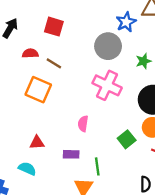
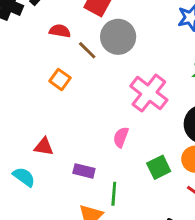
gray circle: (108, 46) -> (118, 37), moved
orange square: (38, 90) -> (60, 79), size x0.6
pink semicircle: (83, 124) -> (121, 137), moved

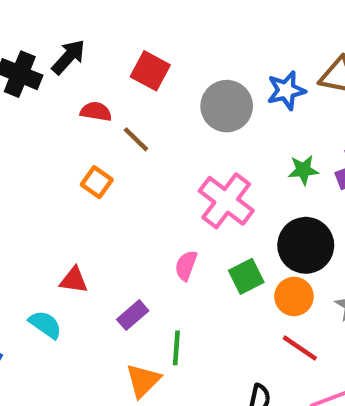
gray circle: (118, 37) -> (227, 106), moved
green square: (159, 167) -> (246, 276), moved
purple rectangle: (84, 171) -> (133, 315), turned -54

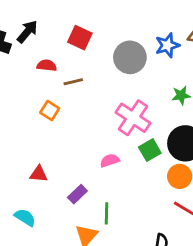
brown line: (136, 139) -> (73, 82), turned -54
pink semicircle: (186, 266) -> (110, 161), turned 54
green square: (246, 276) -> (150, 150), moved
cyan semicircle: (45, 325) -> (25, 217), moved

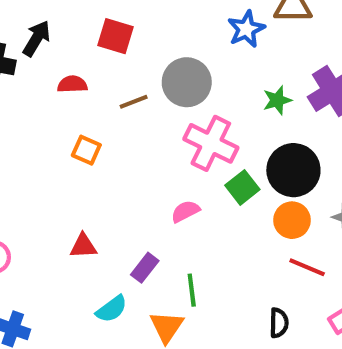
gray circle: (130, 57) -> (187, 82), moved
brown line: (73, 82) -> (134, 102), moved
cyan semicircle: (25, 217) -> (112, 309), moved, turned 120

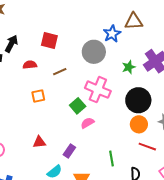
gray circle: (187, 82) -> (94, 52), moved
orange square: (86, 150) -> (38, 96), turned -32
green square: (242, 187) -> (78, 106), moved
green line: (192, 290) -> (111, 158), moved

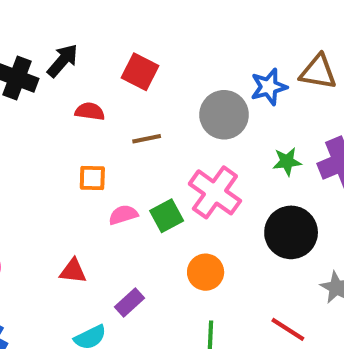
pink semicircle: (87, 123) -> (123, 215), moved
orange circle: (139, 124) -> (206, 272), moved

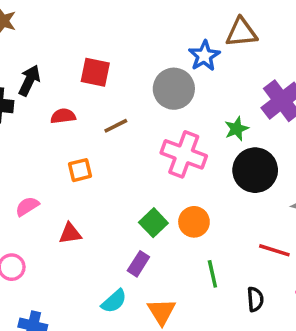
green star: (287, 162) -> (237, 129), moved
pink semicircle: (123, 215) -> (27, 206), moved
green square: (167, 216) -> (153, 223), moved
red triangle: (73, 271) -> (70, 233), moved

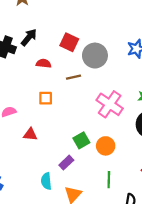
gray circle: (174, 89) -> (95, 56), moved
cyan semicircle: (114, 301) -> (46, 181), turned 112

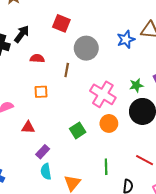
red square: (69, 42) -> (61, 23), moved
brown line: (73, 77) -> (67, 70), turned -64
orange circle: (106, 146) -> (109, 123), moved
purple rectangle: (66, 163) -> (43, 152), moved

